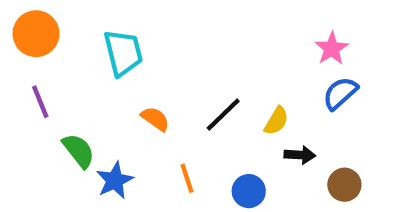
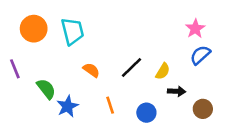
orange circle: (36, 34) -> (34, 29), moved
purple line: (40, 102) -> (15, 69), moved

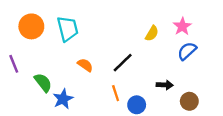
yellow semicircle: (163, 71) -> (152, 33), moved
orange line: (110, 105) -> (116, 93), moved

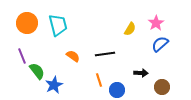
black line: (123, 63) -> (105, 54), turned 36
purple line: (14, 64) -> (22, 56), moved

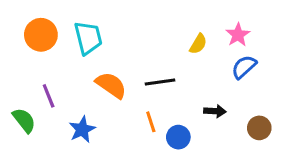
purple line: (22, 56) -> (49, 96), moved
orange semicircle: (73, 56) -> (111, 85), size x1.5
green semicircle: (37, 71) -> (24, 120), moved
brown circle: (162, 87) -> (259, 128), moved

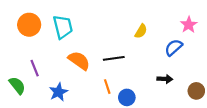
pink star: (238, 35) -> (189, 25), moved
black arrow: (215, 111) -> (165, 79), moved
brown circle: (259, 128) -> (196, 91), moved

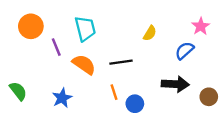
cyan trapezoid: (63, 27) -> (85, 29), moved
purple line: (35, 68) -> (56, 47), moved
black arrow: (165, 79) -> (175, 84), size x1.6

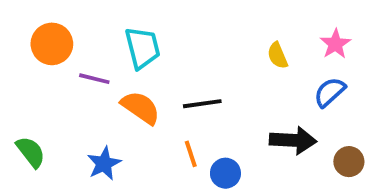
yellow semicircle: (150, 33) -> (278, 55), moved, turned 126
purple line: (56, 47) -> (94, 79), turned -54
blue semicircle: (185, 51) -> (330, 92), moved

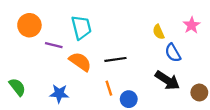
blue semicircle: (330, 92) -> (173, 53), moved, turned -78
black arrow: (293, 140) -> (167, 80), turned 30
blue star: (104, 164) -> (59, 94), turned 30

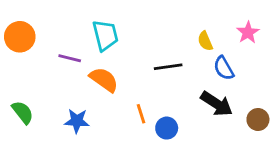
orange circle: (29, 25) -> (20, 37), moved
black line: (115, 59) -> (168, 67), moved

